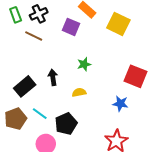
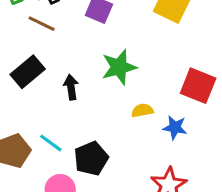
green star: (84, 64) -> (119, 67), size x1.6
black rectangle: (25, 86) -> (28, 72), moved
yellow semicircle: (79, 92) -> (142, 110), moved

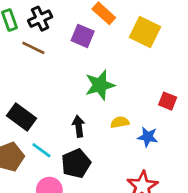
black rectangle: (28, 72) -> (21, 117), moved, turned 76
red square: (198, 86) -> (168, 101), size x0.6
black arrow: (71, 87) -> (79, 126), moved

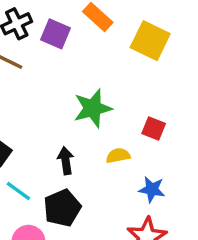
purple square: (83, 36) -> (56, 34), moved
red square: (168, 101) -> (154, 129), moved
blue star: (148, 137) -> (152, 189), moved

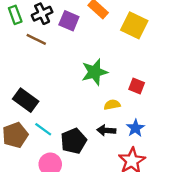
black arrow: (66, 161) -> (106, 130), moved, turned -78
blue star: (152, 189) -> (135, 128), turned 30

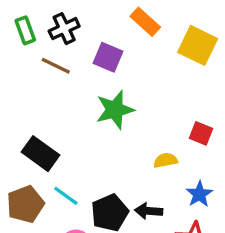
purple square: (69, 21) -> (108, 57), moved
green star: (95, 72) -> (115, 110), moved
black arrow: (106, 130) -> (149, 211), moved

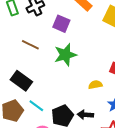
brown line: (56, 66) -> (30, 45), moved

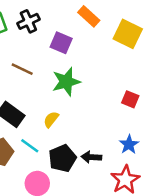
yellow semicircle: (95, 85) -> (51, 119), moved, turned -40

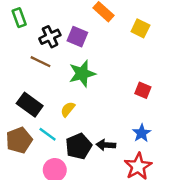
black cross: (28, 21) -> (50, 37), moved
yellow square: (128, 34) -> (140, 28), size x0.7

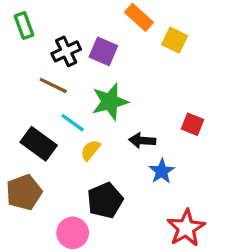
yellow square: (140, 28) -> (175, 40), moved
blue star: (142, 133) -> (162, 171), moved
cyan line: (48, 134) -> (73, 123), moved
black arrow: (106, 145) -> (142, 140), moved

